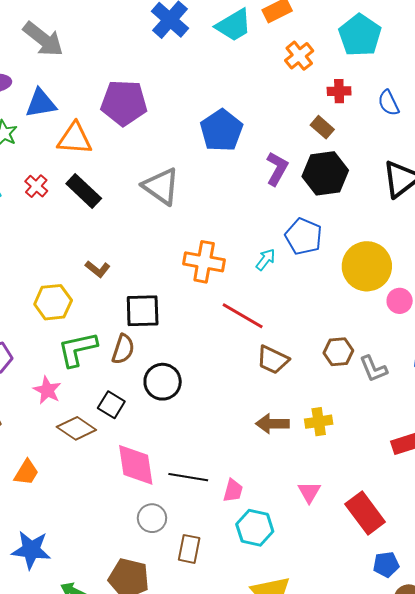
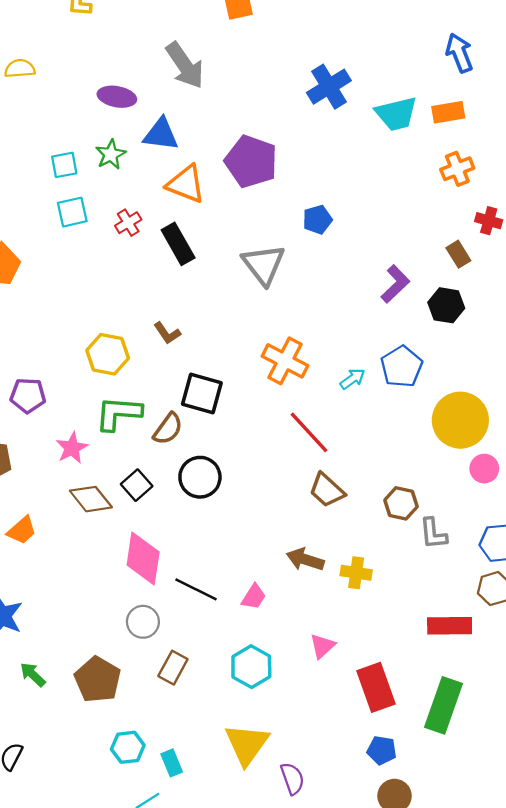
blue pentagon: (221, 130) -> (317, 220), moved, size x0.6
black hexagon: (325, 173) -> (446, 305), size x0.7
pink trapezoid: (233, 491) -> (254, 597), moved

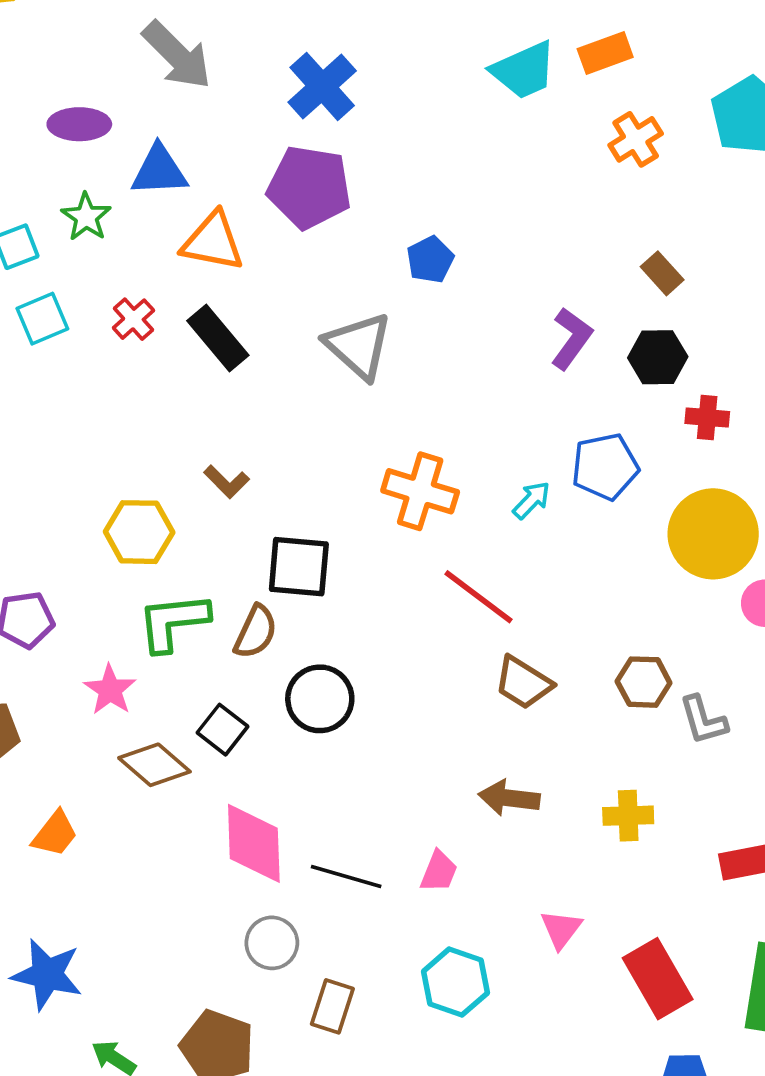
blue cross: (329, 87) -> (322, 87), moved
red cross: (489, 221) -> (707, 417), moved
blue pentagon: (402, 367) -> (605, 467), turned 30
yellow cross: (356, 573) -> (628, 816), moved

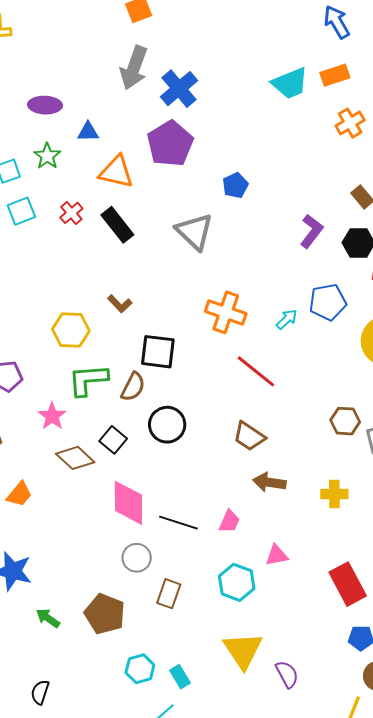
gray arrow: (177, 55) -> (134, 68), moved, turned 63
blue triangle: (159, 171) -> (88, 132), size x0.7
purple pentagon: (309, 187) -> (170, 144), turned 30
brown trapezoid: (523, 683) -> (249, 436), moved
pink triangle: (561, 929) -> (277, 555), moved, turned 40

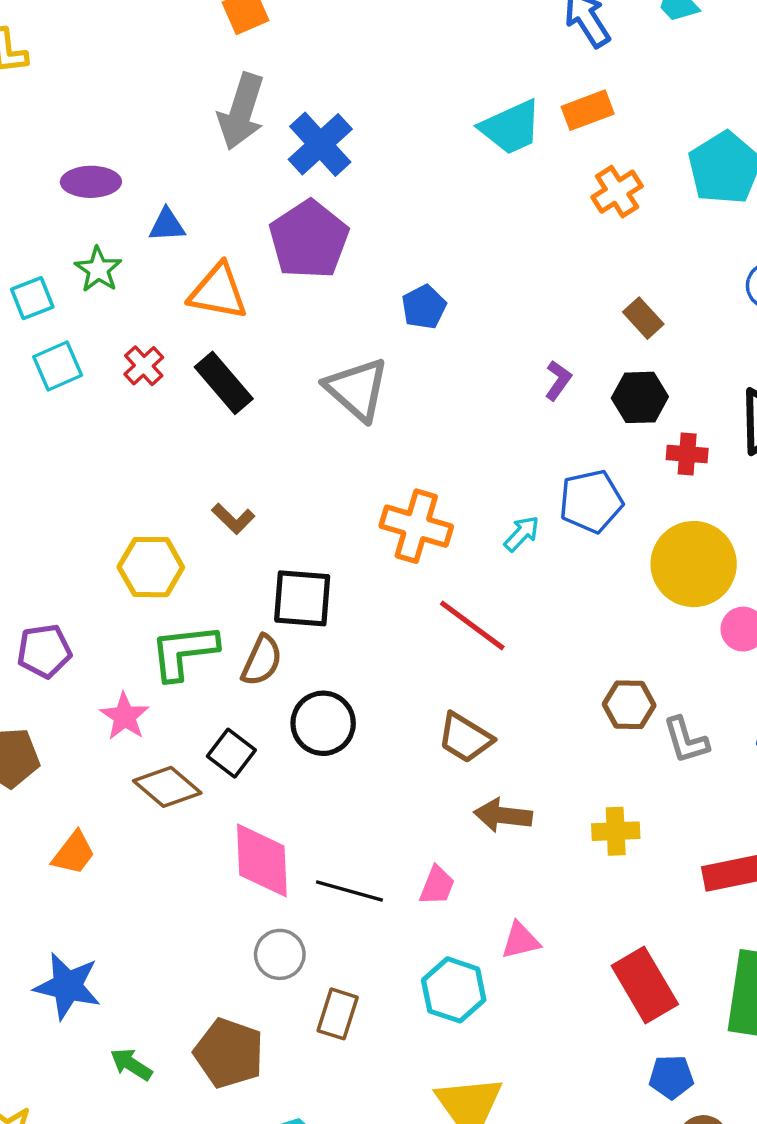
purple L-shape: (311, 231) -> (558, 380), size x0.7

